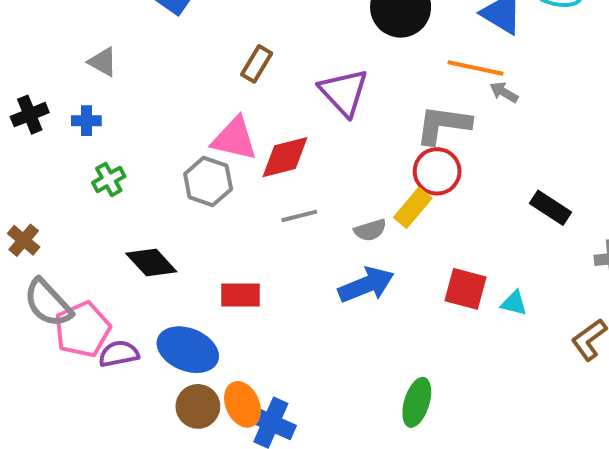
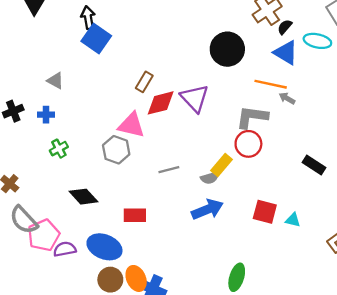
red diamond: (285, 157) -> (161, 103), moved
yellow rectangle: (413, 208) -> (221, 165), moved

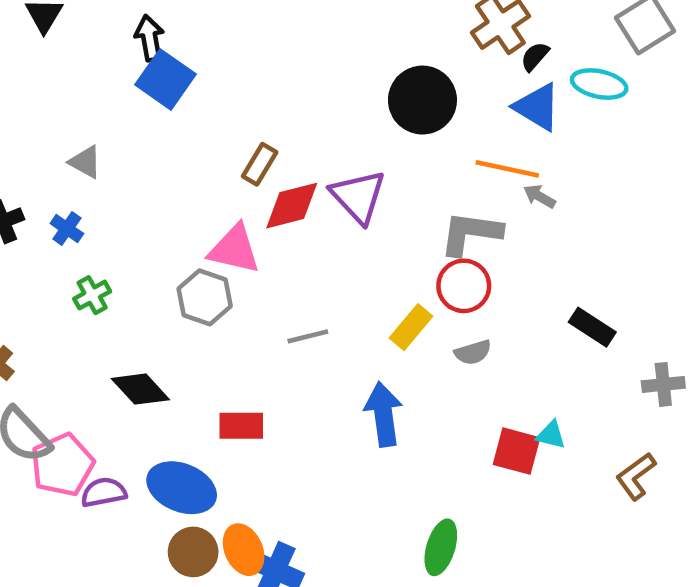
blue cross: (46, 115) -> (67, 229), turned 35
gray semicircle: (210, 178) -> (473, 352), moved
blue arrow: (207, 209) -> (383, 414), turned -76
red square: (265, 212) -> (517, 451), moved

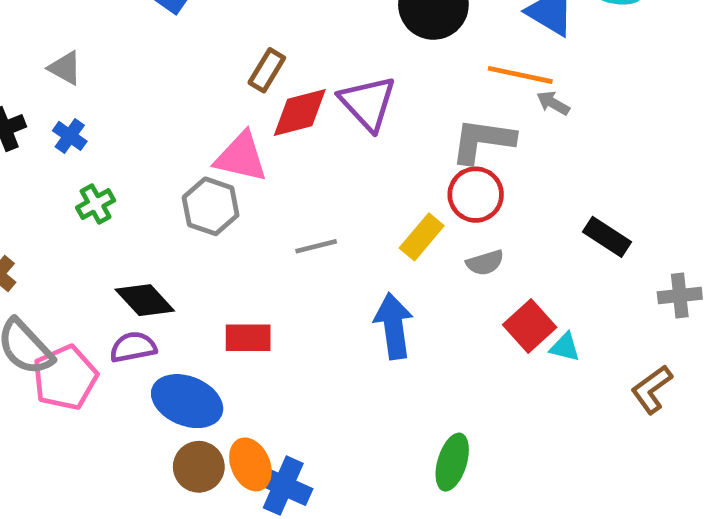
gray triangle: (85, 162) -> (65, 68), moved
red square: (517, 451) -> (530, 326), moved, turned 33
purple semicircle: (104, 492) -> (133, 347), moved

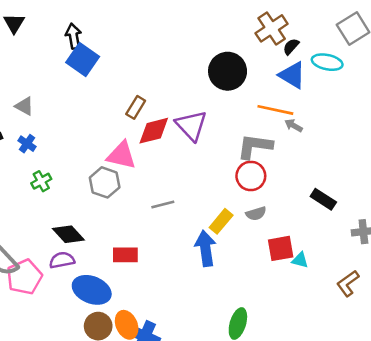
yellow rectangle: (422, 237) -> (221, 221), moved
red square: (530, 326) -> (281, 248), turned 32

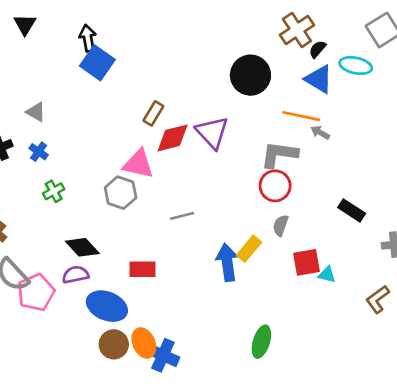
gray semicircle: (256, 214) -> (281, 225), turned 126
yellow rectangle: (221, 221) -> (249, 249), moved

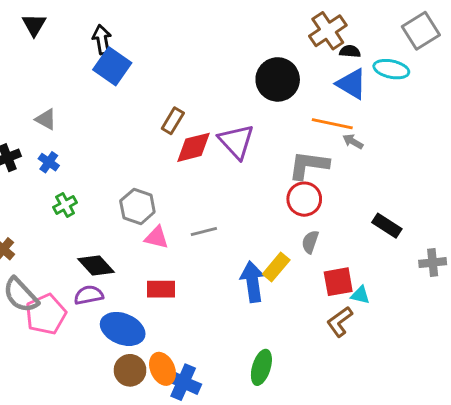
black semicircle: (317, 49) -> (350, 51), turned 54
pink triangle: (138, 164) -> (157, 237), moved, size x0.7
brown L-shape: (378, 299) -> (340, 322), moved
green ellipse: (261, 342) -> (261, 367), moved

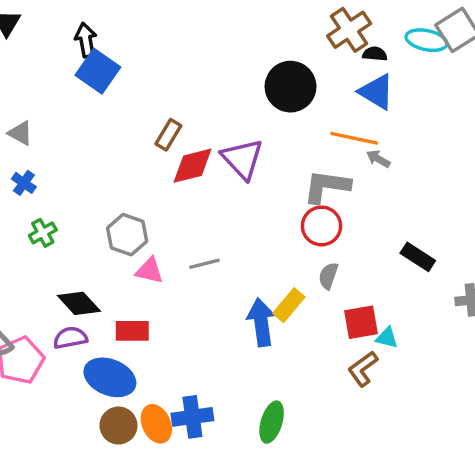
cyan ellipse: (391, 69) -> (426, 40), moved
red rectangle: (161, 289) -> (132, 331), moved
blue cross: (183, 382) -> (192, 417), moved, turned -32

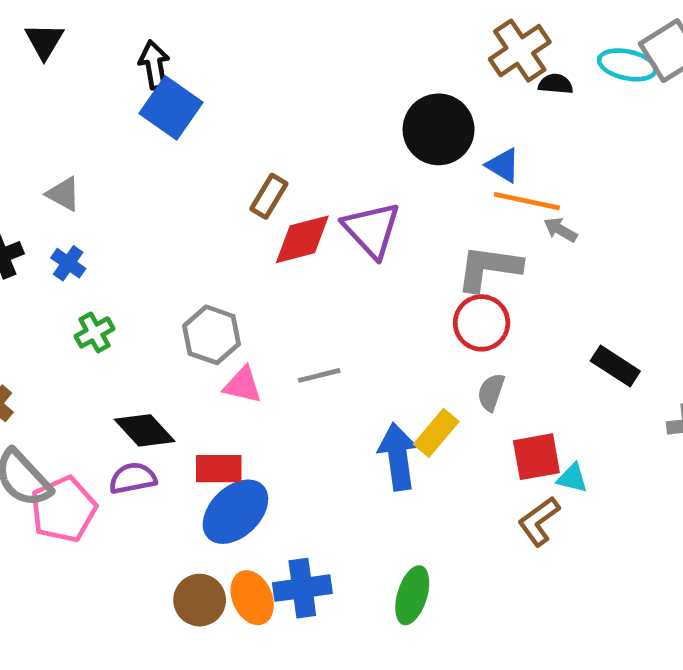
blue triangle: (377, 92) -> (503, 165), moved, size x0.7
blue ellipse: (110, 377) -> (235, 512), moved, turned -66

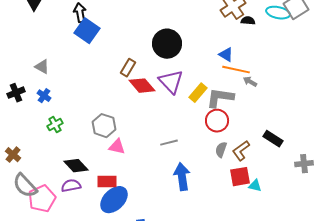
black circle: (439, 129) -> (167, 44), moved
red diamond: (302, 239) -> (142, 86), turned 64
gray line: (319, 375) -> (169, 143), moved
yellow rectangle: (436, 433) -> (198, 93), moved
brown L-shape: (539, 521) -> (241, 151), moved

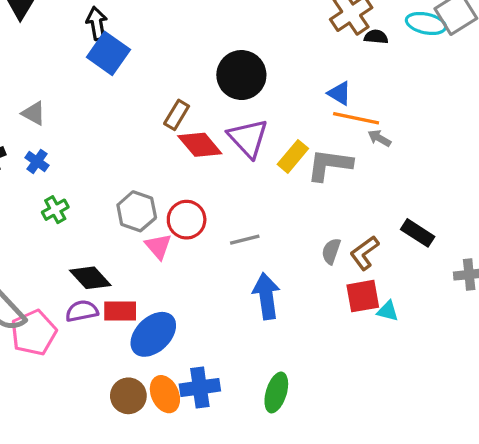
red circle: (217, 121) -> (187, 220), moved
pink triangle: (117, 147) -> (158, 246), turned 36
red rectangle: (107, 182) -> (120, 311), moved

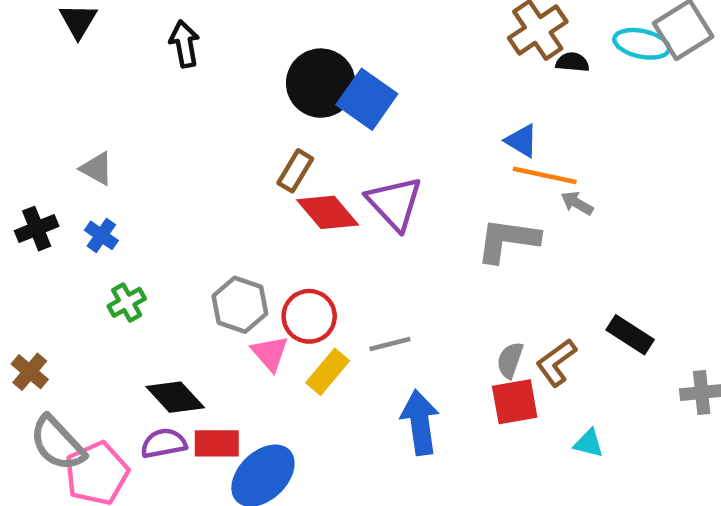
blue square: (108, 53) -> (367, 99), moved
black circle: (241, 75) -> (321, 83), moved
yellow rectangle: (293, 156) -> (328, 372), moved
red square: (363, 296) -> (515, 402), moved

